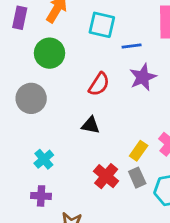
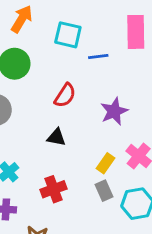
purple star: (143, 77) -> (114, 111), moved
red cross: (106, 176) -> (53, 189), moved, turned 30

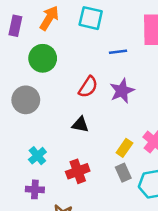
cyan square: (68, 35) -> (91, 18), moved
purple star: (114, 111) -> (122, 91), moved

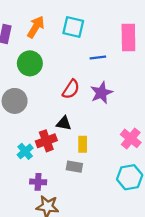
yellow rectangle: (124, 148) -> (83, 144), moved, turned -35
red cross: (78, 171) -> (46, 141), moved
gray rectangle: (123, 173) -> (74, 167), moved, turned -56
purple cross: (35, 189) -> (38, 182), moved

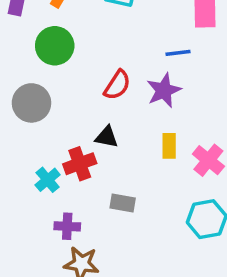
blue line: (98, 57) -> (178, 53), moved
yellow rectangle: (83, 144) -> (169, 146), moved

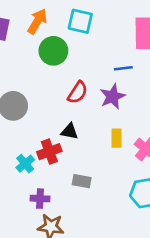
green circle: (55, 46) -> (53, 51), moved

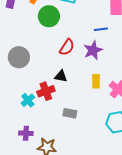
purple cross: (40, 199) -> (26, 133), moved

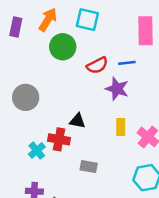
red semicircle: (67, 47) -> (97, 65), moved, turned 30
purple star: (93, 50) -> (117, 89), turned -30
red cross: (46, 91) -> (59, 139), turned 30

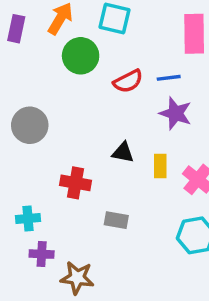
purple star: (117, 89) -> (175, 113), moved
black triangle: (78, 121) -> (123, 152), moved
cyan cross: (37, 151) -> (28, 218), moved, turned 35

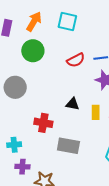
green circle: (81, 56) -> (33, 51), moved
gray rectangle: (116, 220) -> (68, 146), size x1.5

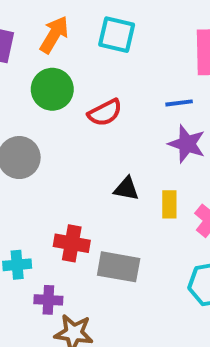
red semicircle: (76, 60) -> (105, 113), moved
red cross: (43, 123) -> (72, 243), moved
purple cross: (22, 167) -> (48, 300), moved

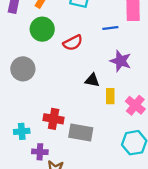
blue line: (179, 103) -> (110, 28), moved
black triangle: (126, 189) -> (92, 80), moved

